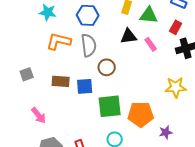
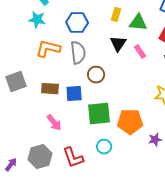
black triangle: (129, 36) -> (118, 44), turned -48
gray square: (27, 74) -> (16, 82), size x1.5
pink arrow: (39, 115) -> (54, 123), moved

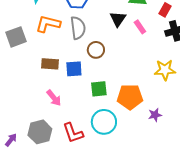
gray square: (16, 82) -> (16, 37), moved
green square: (99, 114) -> (99, 89), size x0.7
cyan circle: (104, 147) -> (104, 122), size x1.6

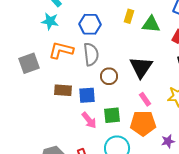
black triangle: (118, 19) -> (141, 67), moved, size x1.4
pink rectangle: (140, 27) -> (145, 99), moved
pink arrow: (54, 98) -> (89, 120), moved

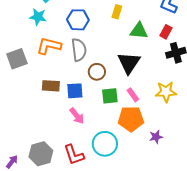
green triangle: (151, 24) -> (139, 31), moved
green square: (112, 115) -> (110, 96), moved

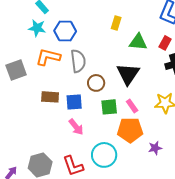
blue hexagon: (78, 20) -> (65, 31), moved

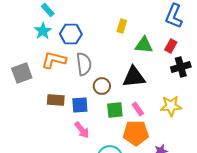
cyan star: (37, 28) -> (43, 31), turned 30
black triangle: (128, 74) -> (134, 77), turned 50

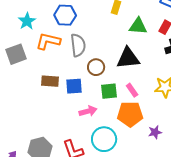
cyan star: (43, 31) -> (27, 21), moved
pink arrow: (82, 130) -> (88, 111), moved, turned -66

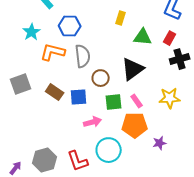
gray square: (16, 54) -> (21, 84), moved
black triangle: (128, 58) -> (133, 69), turned -30
brown rectangle: (50, 81) -> (55, 92), turned 30

